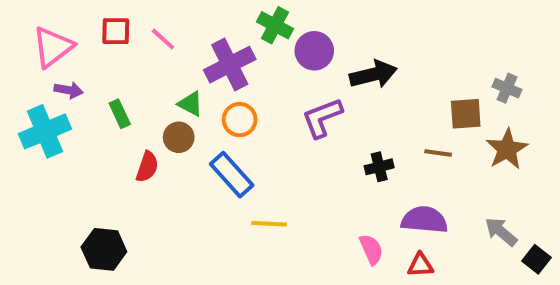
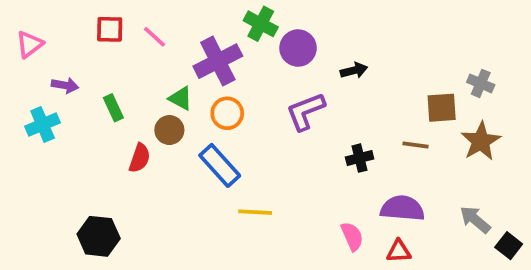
pink triangle: (53, 47) -> (30, 44), moved, size x0.7
black arrow: (373, 74) -> (354, 70), size x0.6
cyan cross: (45, 131) -> (43, 124), size x0.7

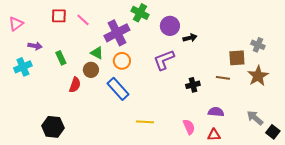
purple circle: (298, 48) -> (170, 26), moved
purple semicircle: (402, 208) -> (216, 112), size x0.7
yellow line: (255, 212) -> (145, 122), moved

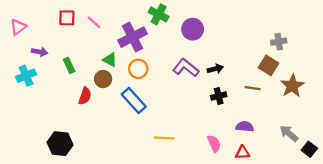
black arrow: (190, 38) -> (215, 69), moved
gray cross: (258, 45) -> (279, 42), moved, turned -32
brown square: (237, 58) -> (269, 65), turned 36
purple L-shape: (164, 60) -> (186, 68), turned 60

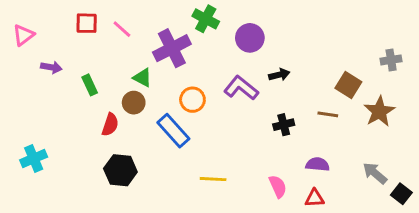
gray cross: (279, 42) -> (391, 60), moved
orange circle: (138, 69) -> (192, 100), moved
black arrow: (215, 69) -> (279, 75), moved
cyan cross: (26, 76) -> (34, 158), moved
black hexagon: (60, 144) -> (120, 170), moved

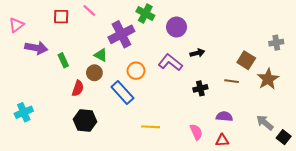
pink line: (122, 29) -> (89, 10), moved
purple arrow: (51, 67) -> (36, 48), size x1.5

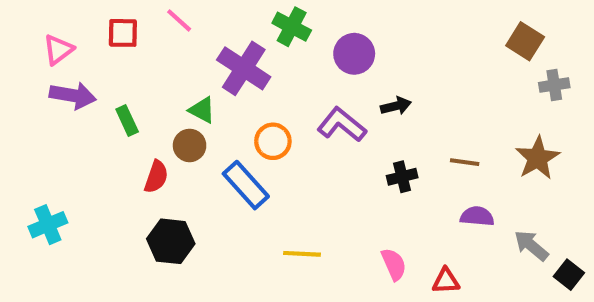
pink triangle: (16, 25) -> (58, 50), moved
purple cross: (121, 34) -> (244, 68), turned -30
brown square: (246, 60) -> (525, 41), moved
purple semicircle: (224, 116) -> (477, 216), moved

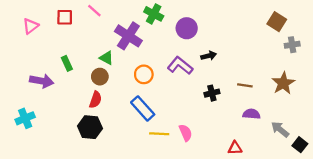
purple arrow: (73, 95) -> (42, 81), moved
red semicircle: (156, 177) -> (95, 100), moved
blue rectangle: (246, 185) -> (143, 108), moved
pink semicircle: (394, 264) -> (186, 133), moved

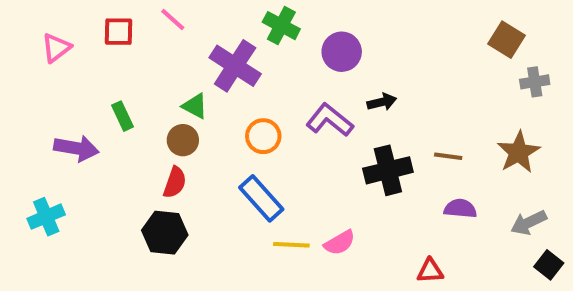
black cross: (212, 93) -> (388, 170), size x1.6
gray arrow: (280, 129) -> (529, 223), moved, turned -66
pink semicircle: (186, 133) -> (340, 243), turned 84

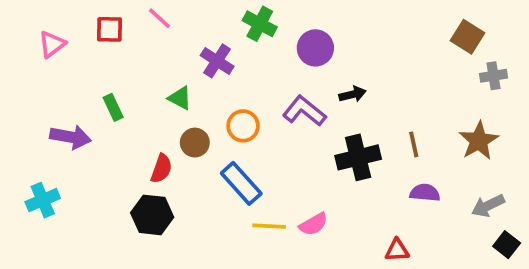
purple cross: (235, 66) -> (217, 61), size x0.7
brown circle: (183, 140) -> (195, 143), moved
brown line: (448, 156) -> (414, 144), turned 70

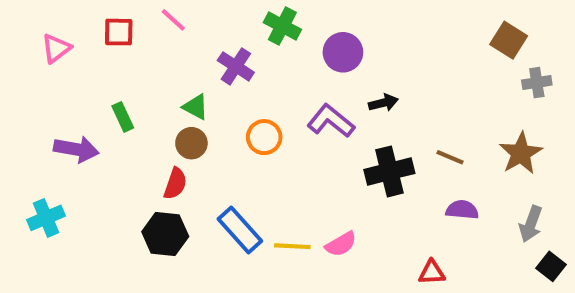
brown circle: (195, 143) -> (191, 143), moved
brown line: (414, 144) -> (450, 157), turned -55
blue rectangle: (241, 183) -> (240, 230), moved
gray arrow: (488, 206) -> (531, 224), turned -44

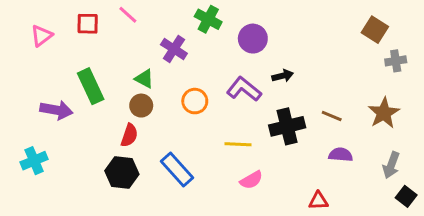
green rectangle: (123, 117) -> (91, 86), size x1.6
yellow line: (292, 246) -> (238, 144), moved

